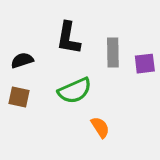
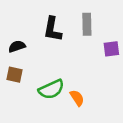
gray rectangle: (113, 52) -> (87, 24), moved
green semicircle: (75, 91) -> (51, 89), moved

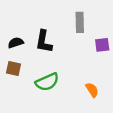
black L-shape: (53, 29) -> (44, 42), moved
orange semicircle: (77, 98) -> (92, 90), moved

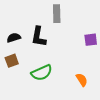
gray rectangle: (80, 22) -> (57, 14), moved
brown square: (13, 68) -> (12, 61), turned -32

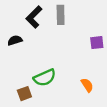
black L-shape: (39, 37) -> (34, 17), moved, turned 35
brown square: (12, 61) -> (24, 94), moved

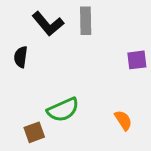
black L-shape: (34, 17) -> (48, 24), turned -85
black semicircle: (15, 40) -> (21, 57), turned -64

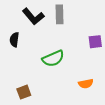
green semicircle: (63, 110) -> (53, 58), moved
orange semicircle: (123, 120) -> (86, 84), turned 112

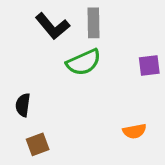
black semicircle: (14, 40) -> (23, 105), moved
green semicircle: (53, 58) -> (84, 62), moved

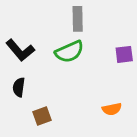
black L-shape: (52, 26) -> (20, 50), moved
brown square: (38, 144) -> (42, 116), moved

